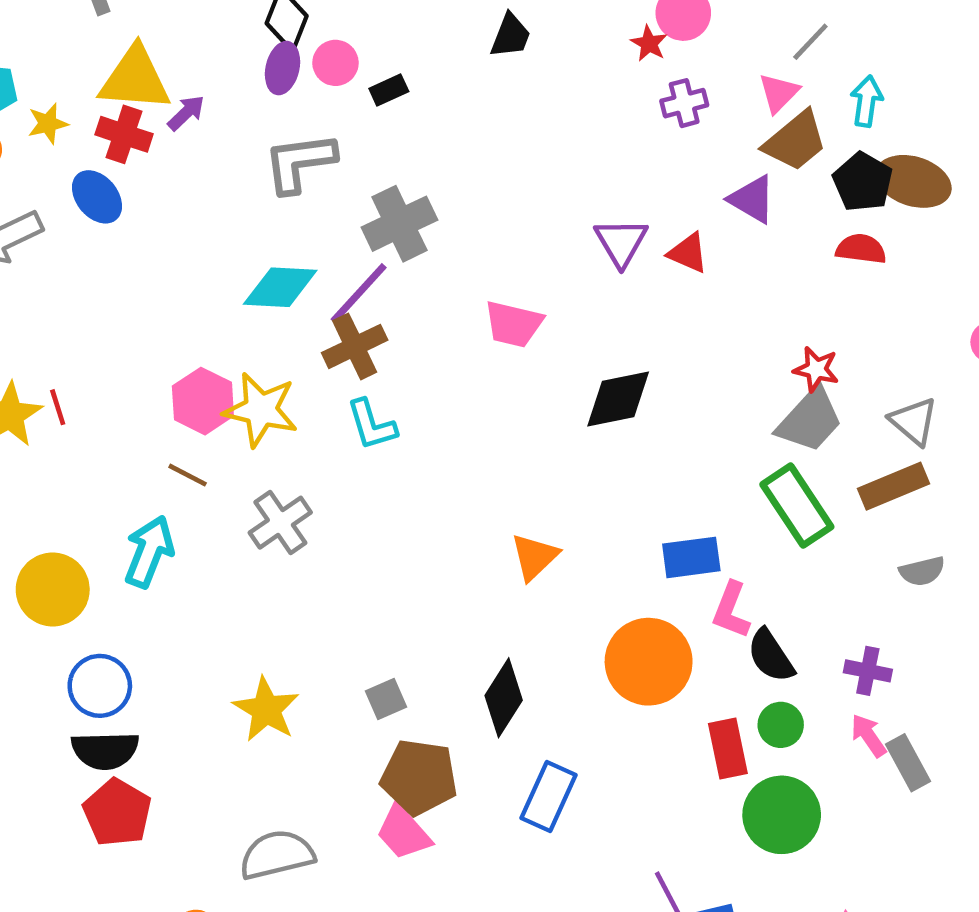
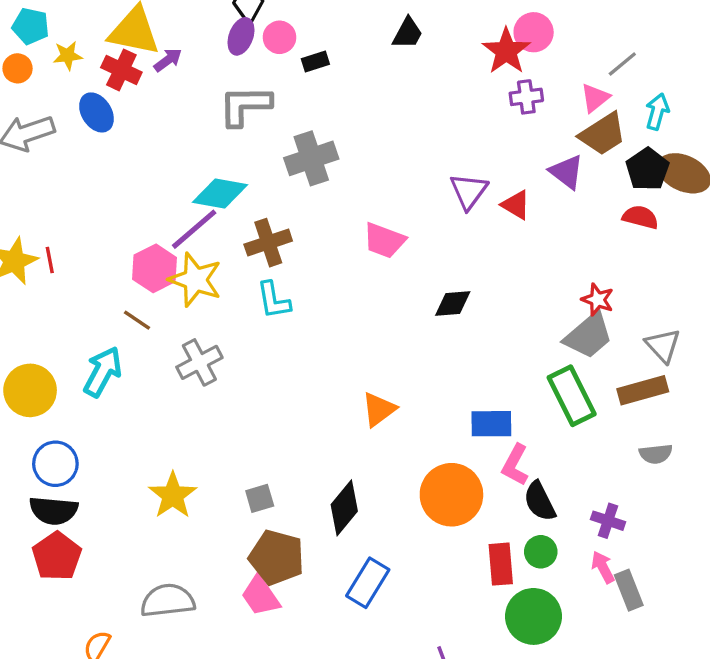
red star: (649, 43) -> (506, 51), size x1.8
purple line: (359, 293) -> (194, 229), moved
black diamond: (618, 399) -> (453, 304), size x0.7

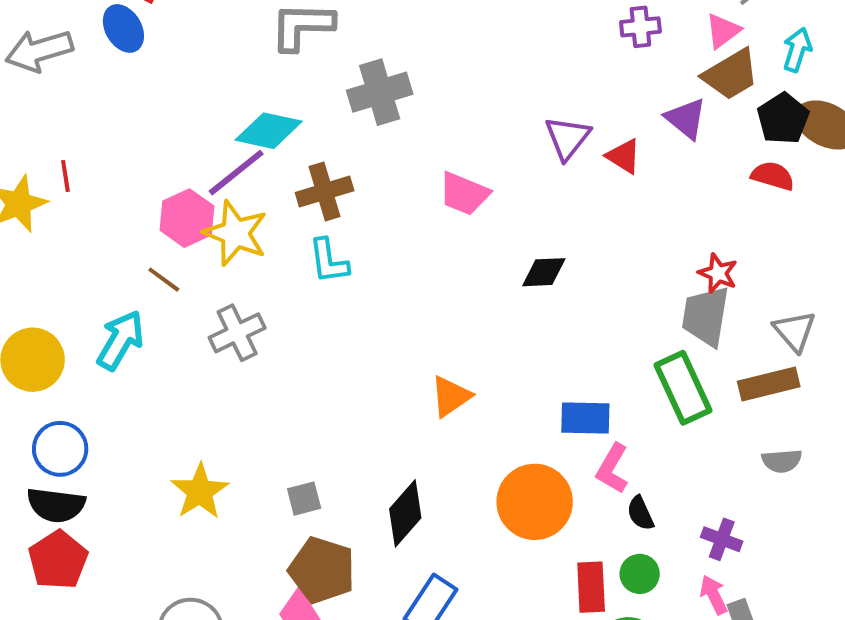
red line: (50, 260) -> (65, 176), moved
gray trapezoid: (588, 336) -> (706, 316), turned 138
black semicircle: (540, 501) -> (640, 513), size x0.7

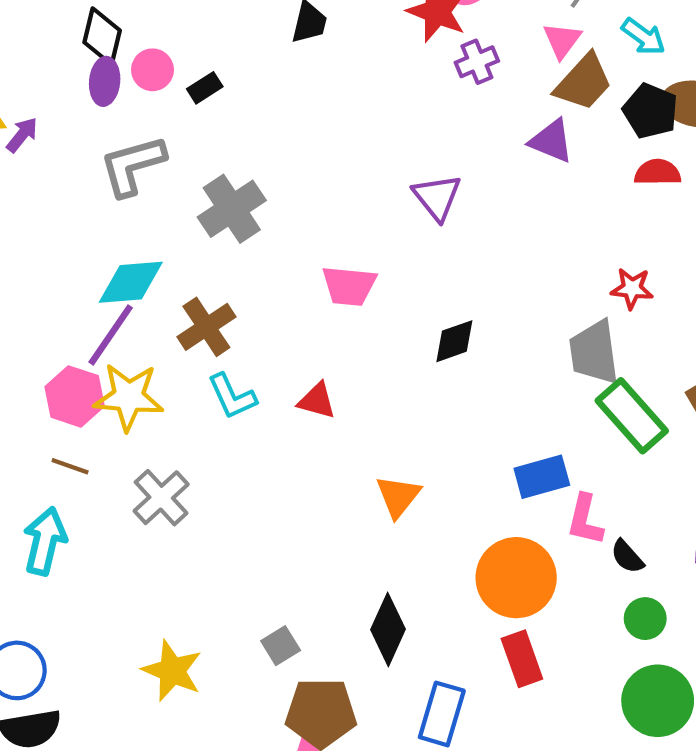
cyan arrow: (797, 50) -> (643, 37), turned 126
red triangle: (624, 156) -> (317, 401), moved
gray trapezoid: (706, 316) -> (594, 352), moved
red rectangle: (591, 587) -> (522, 659), moved

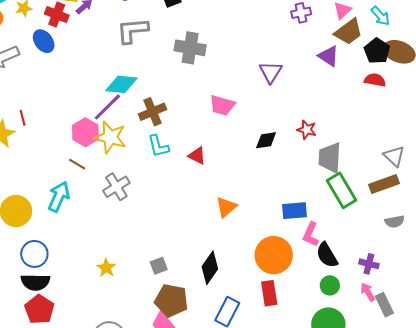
gray cross: (232, 209) -> (190, 48), moved, turned 32
red star: (632, 288) -> (307, 130), moved
black semicircle: (627, 557) -> (327, 255), size x1.5
yellow star: (172, 671) -> (106, 268), size x0.7

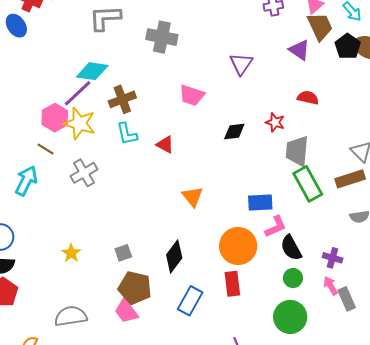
brown trapezoid: (349, 32) -> (320, 26), turned -80
red semicircle: (375, 80) -> (308, 98), moved
orange triangle: (226, 207) -> (193, 197), turned -30
pink L-shape: (311, 234) -> (276, 227), turned -140

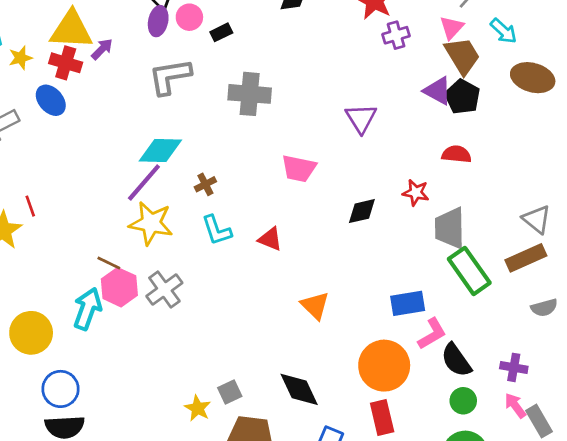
black pentagon: (348, 46) -> (462, 97), moved
brown cross: (122, 99) -> (205, 184), size x0.6
pink hexagon: (55, 118) -> (119, 287), moved
yellow star: (71, 253) -> (198, 408), moved
black diamond: (174, 256) -> (299, 389), turned -56

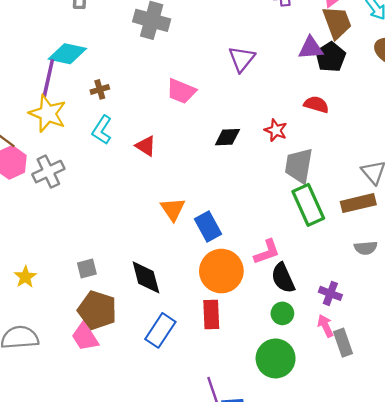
purple triangle: (438, 91) -> (311, 48), turned -44
purple line: (144, 183) -> (48, 78), turned -39
cyan L-shape: (217, 230) -> (102, 130), turned 40
blue rectangle: (408, 303) -> (208, 226), moved, turned 60
yellow star: (198, 408) -> (25, 277), moved

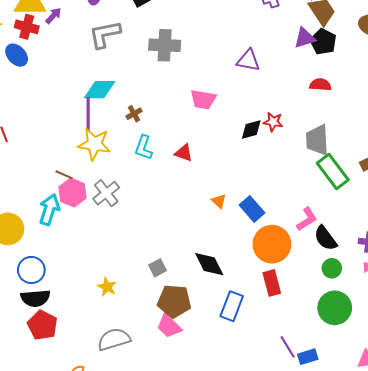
purple triangle: (242, 59) -> (248, 60), turned -45
red star: (276, 130) -> (273, 122), moved
orange triangle: (173, 209) -> (219, 201), size x0.7

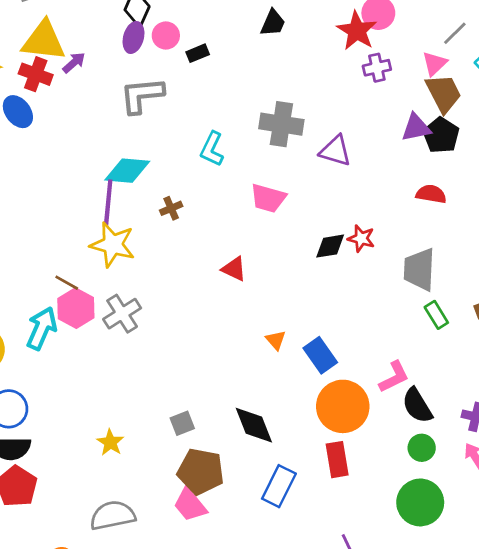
gray cross: (165, 45) -> (281, 124), moved
cyan L-shape: (144, 148) -> (212, 149), moved
green rectangle: (333, 171) -> (436, 315), size x0.6

